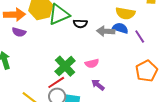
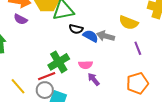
black semicircle: (80, 24) -> (76, 29), moved
blue semicircle: (120, 28) -> (91, 36), moved
purple arrow: (98, 85) -> (94, 79), moved

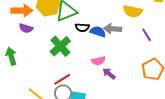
green cross: (59, 62) -> (60, 46), moved

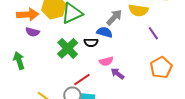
black semicircle: (82, 27) -> (91, 43), moved
gray arrow: (113, 29) -> (114, 17), moved, turned 132
red line: (62, 79) -> (82, 80), moved

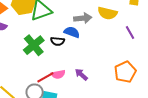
gray arrow: (114, 17) -> (83, 18), turned 36
purple line: (153, 33) -> (130, 32), moved
pink semicircle: (106, 61) -> (58, 74), moved

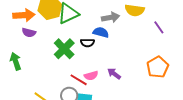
red line: (45, 77) -> (79, 80), turned 66

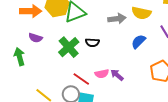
blue semicircle: (101, 32) -> (139, 41), moved, turned -63
purple semicircle: (29, 33) -> (35, 38), moved
pink semicircle: (91, 76) -> (102, 74), moved

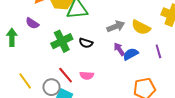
gray arrow: (117, 19) -> (116, 26), turned -30
purple arrow: (117, 75) -> (119, 49), moved

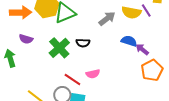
purple arrow: (119, 49) -> (142, 49), moved
purple line: (158, 51) -> (146, 11), moved
blue semicircle: (131, 54) -> (129, 41), turned 63

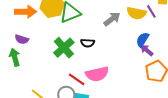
purple semicircle: (26, 39) -> (22, 39), moved
blue semicircle: (129, 41) -> (143, 40), moved, turned -77
pink semicircle: (93, 74) -> (97, 74), size x1.6

